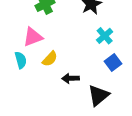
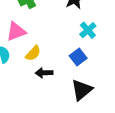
blue square: (113, 63) -> (78, 57), moved
black arrow: (71, 78) -> (44, 73), moved

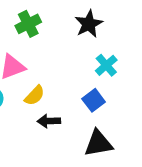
black triangle: (82, 90) -> (98, 143), turned 30

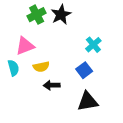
black star: (89, 24) -> (61, 15), moved
yellow semicircle: (35, 96) -> (41, 67), turned 35

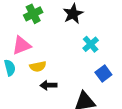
black star: (61, 15) -> (73, 14), moved
blue square: (84, 70) -> (103, 74), moved

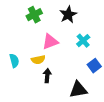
pink triangle: (22, 45) -> (50, 42), moved
black arrow: (48, 85) -> (47, 76), turned 96

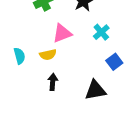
black arrow: (47, 76) -> (53, 82), moved

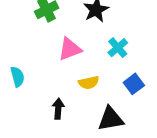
yellow semicircle: (48, 55) -> (89, 83), moved

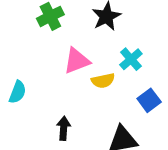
cyan semicircle: (17, 77) -> (18, 92), turned 36
yellow semicircle: (89, 83) -> (103, 81), moved

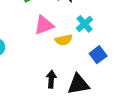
black arrow: (64, 128) -> (51, 79), moved

